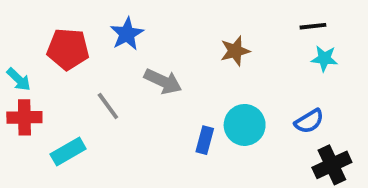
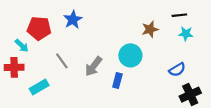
brown star: (235, 51) -> (150, 29), moved
cyan arrow: (19, 79) -> (22, 46), moved
gray arrow: (163, 81) -> (93, 66), moved, turned 102
cyan circle: (245, 125) -> (130, 55), moved

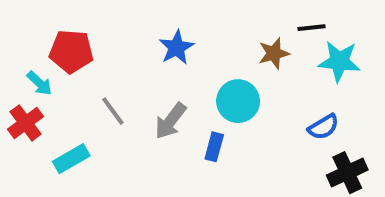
black line: (179, 15) -> (312, 28), moved
blue star: (73, 20) -> (176, 47), moved
cyan star: (186, 34) -> (339, 61), size x1.5
red cross: (14, 67) -> (26, 123), turned -36

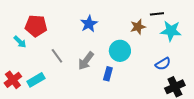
red cross: (26, 123) -> (13, 80), moved

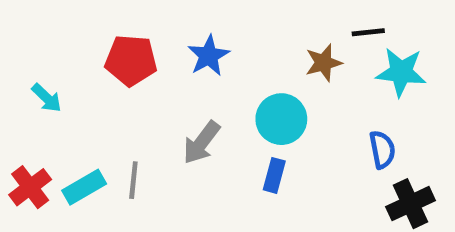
red pentagon: (36, 26) -> (131, 60), moved
gray line: (57, 56) -> (133, 180), moved, turned 42
blue semicircle: (163, 64) -> (382, 150), turned -70
blue rectangle: (108, 74) -> (274, 175), moved

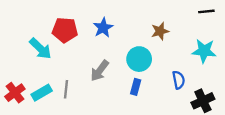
black line: (368, 32) -> (206, 11), moved
cyan star: (401, 72) -> (204, 51), moved
cyan arrow: (47, 98) -> (40, 49), moved, size x1.5
blue semicircle: (382, 150) -> (179, 80), moved

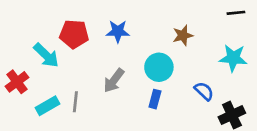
blue star: (103, 28) -> (118, 31), turned 30
blue semicircle: (179, 80) -> (204, 91), turned -36
red cross: (15, 93) -> (17, 82), moved

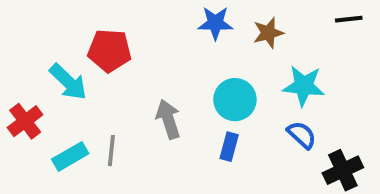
blue star: (118, 31) -> (215, 23), moved
brown star: (183, 35) -> (268, 33), moved
cyan star: (233, 58) -> (304, 86), moved
gray arrow: (114, 81) -> (168, 119), turned 125

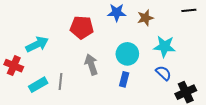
red pentagon: (109, 51) -> (82, 27), moved
cyan arrow: (68, 82) -> (37, 44), turned -70
red cross: (25, 121) -> (14, 66), turned -30

